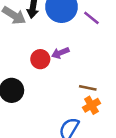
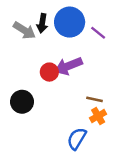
purple arrow: (60, 53) -> (68, 66), size x1.6

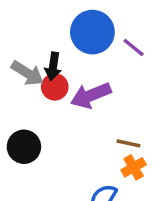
black arrow: (42, 23) -> (53, 66), moved
gray arrow: (24, 30) -> (27, 73), moved
red circle: (49, 72) -> (55, 87), moved

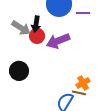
purple line: (134, 47) -> (83, 13), turned -40
brown line: (128, 143) -> (79, 93), moved

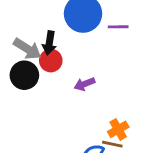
purple arrow: (58, 41) -> (84, 84), moved, size x0.6
black circle: (19, 71) -> (24, 75), moved

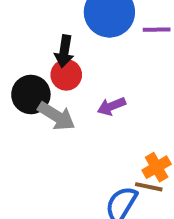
gray arrow: (27, 49) -> (56, 116), moved

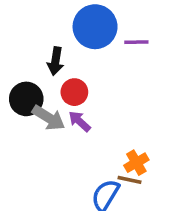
red circle: (66, 75) -> (74, 92), moved
purple arrow: (111, 106) -> (80, 121), moved, turned 65

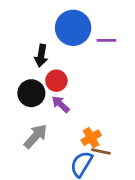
black circle: (26, 99) -> (31, 93), moved
gray arrow: (49, 118) -> (36, 136), moved, turned -80
orange cross: (136, 163) -> (91, 138), moved

